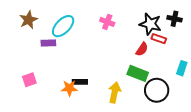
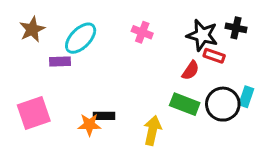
pink square: (29, 80) -> (34, 113), size x1.6
black circle: (157, 90) -> (223, 104), moved

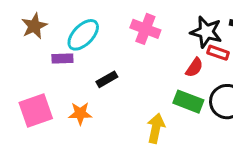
pink cross: (142, 32) -> (145, 29), size x1.4
black rectangle: (104, 116) -> (107, 79), moved, turned -30
orange star: (89, 125) -> (80, 113), moved

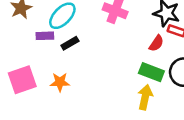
black rectangle: (107, 79) -> (70, 43), moved
yellow arrow: (156, 128) -> (145, 97), moved

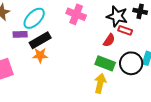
black rectangle: (70, 43) -> (40, 40), size x1.5
orange star: (60, 82) -> (40, 55), moved

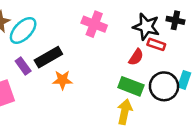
cyan ellipse: (34, 18) -> (23, 30), moved
purple rectangle: (20, 34) -> (23, 66), moved, turned 56
orange star: (40, 55) -> (62, 80), moved

